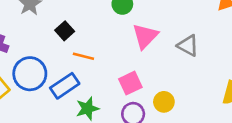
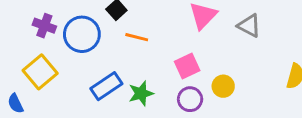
blue circle: (30, 74) -> (82, 34), moved
blue rectangle: (65, 86) -> (106, 86), moved

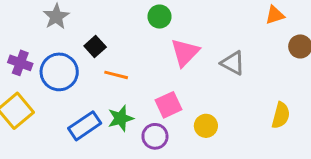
green star: (141, 93) -> (121, 118), moved
purple circle: (190, 99) -> (155, 136), moved

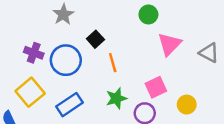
orange line: (116, 75) -> (113, 63), turned 60
blue rectangle: (85, 126) -> (69, 105), moved

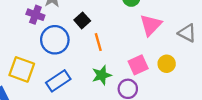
purple cross: (34, 53) -> (35, 15), moved
yellow square: (30, 92) -> (22, 69), turned -30
yellow circle: (187, 105) -> (167, 64), moved

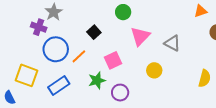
black square: (82, 20) -> (94, 32), moved
orange line: (98, 42) -> (79, 56), moved, turned 63
pink square: (138, 65) -> (113, 60), moved

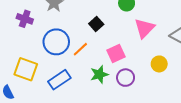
purple cross: (39, 27) -> (25, 19), moved
purple circle: (120, 93) -> (126, 78), moved

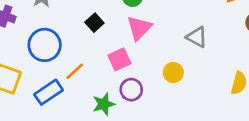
pink triangle: (144, 28) -> (139, 28), moved
orange line: (80, 49) -> (75, 71), moved
green star: (99, 74) -> (104, 104), moved

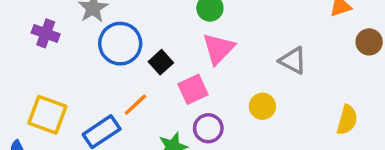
black square: (94, 23) -> (161, 62), moved
blue circle: (45, 45) -> (120, 44), moved

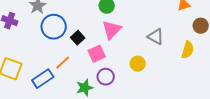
yellow semicircle: (347, 120) -> (188, 50), moved

